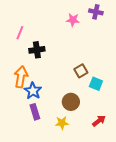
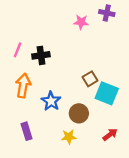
pink line: (20, 33) -> (18, 50), moved
cyan square: (96, 84) -> (107, 93), size x1.5
blue star: (33, 91) -> (51, 101), moved
purple rectangle: (35, 112) -> (26, 131), moved

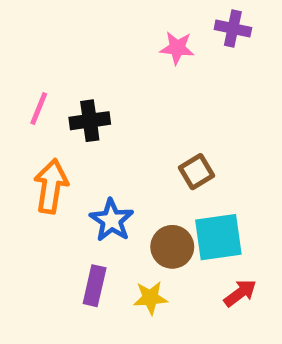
cyan square: (107, 93) -> (218, 237), moved, turned -30
purple rectangle: (26, 131) -> (95, 286), moved, turned 30

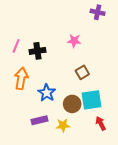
pink star: (177, 48) -> (74, 41), moved
purple rectangle: (95, 286) -> (40, 120), turned 63
red arrow: (240, 293) -> (101, 123), turned -80

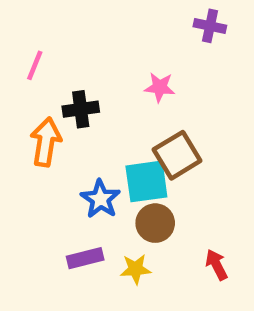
pink line: (16, 46) -> (35, 65), moved
brown square: (82, 72) -> (177, 155), size x1.5
orange arrow: (21, 78) -> (46, 142), moved
cyan square: (91, 100) -> (146, 181), moved

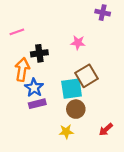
pink line: (35, 65) -> (17, 32), turned 48
blue star: (100, 199) -> (34, 88), moved
purple rectangle: (85, 258) -> (37, 104), moved
red arrow: (217, 265) -> (106, 129), turned -104

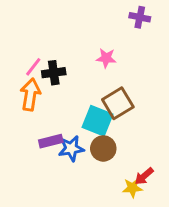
pink line: (17, 32) -> (33, 67), moved, turned -32
blue star: (34, 88) -> (71, 148), moved, turned 30
cyan square: (72, 89) -> (97, 121), turned 30
yellow star: (66, 132) -> (132, 188), moved

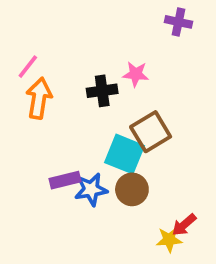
pink line: (33, 67) -> (28, 67), moved
black cross: (54, 73) -> (102, 91), moved
orange arrow: (30, 95) -> (39, 98), moved

